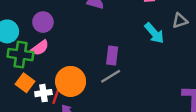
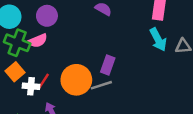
cyan arrow: (154, 33) -> (158, 40), moved
orange circle: (71, 81) -> (76, 80), moved
red line: (56, 96) -> (43, 81), moved

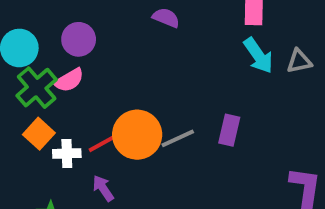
green cross: (17, 43) -> (37, 88), turned 35
purple rectangle: (108, 65) -> (229, 130), moved
red line: (43, 81) -> (101, 144), moved, turned 35

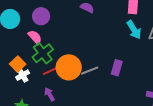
pink semicircle: (69, 80) -> (35, 37), turned -105
green cross: (37, 88) -> (43, 53), moved
white cross: (67, 153) -> (23, 75), moved, turned -32

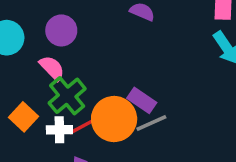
purple rectangle: (117, 68) -> (142, 100), moved, turned -70
white cross: (23, 75) -> (59, 130), moved, turned 32

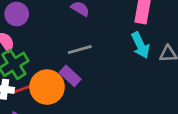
gray line: (151, 123) -> (80, 50), moved

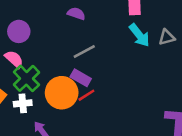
red line: (21, 90) -> (86, 95), moved

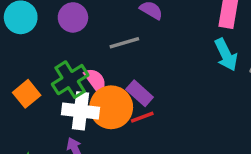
gray line: (84, 51) -> (124, 43), moved
pink semicircle: (14, 59) -> (95, 80), moved
white cross: (23, 103) -> (80, 111), moved, size x1.5

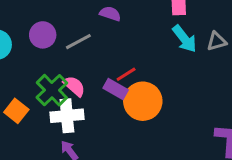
gray line: (124, 43) -> (78, 42), moved
orange circle: (111, 107) -> (143, 101), moved
red line: (142, 117) -> (126, 74), moved

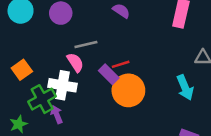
cyan arrow: (184, 39) -> (185, 87), moved
gray line: (78, 42) -> (86, 44), moved
green cross: (52, 90) -> (42, 99), moved

